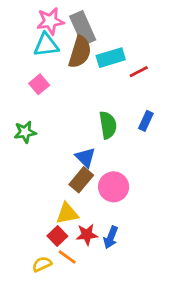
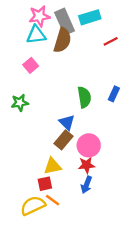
cyan rectangle: (111, 58) -> (90, 17), moved
red line: (139, 72) -> (111, 41), moved
red star: (87, 235) -> (87, 165), moved
red square: (57, 236) -> (45, 184), turned 32
yellow semicircle: (42, 264) -> (33, 206), size x1.6

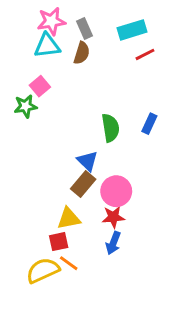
cyan rectangle: (90, 17) -> (132, 30), moved
gray rectangle: (65, 22) -> (85, 28), size x0.6
brown semicircle: (62, 40) -> (82, 53), size x0.7
green star: (20, 103) -> (26, 106), moved

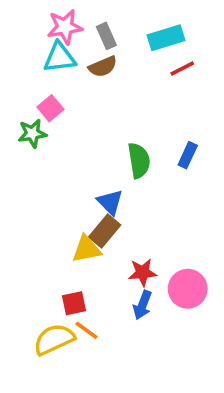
brown semicircle: (82, 53) -> (103, 67), turned 50
pink circle: (116, 191) -> (188, 289), moved
yellow triangle: (69, 219) -> (87, 249), moved

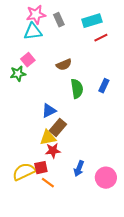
brown semicircle: (103, 67) -> (64, 65), moved
blue triangle: (110, 202) -> (49, 111), moved, turned 49
red star: (143, 273) -> (53, 151), moved
pink circle: (188, 289) -> (106, 178), moved
yellow semicircle: (54, 339) -> (24, 172), moved

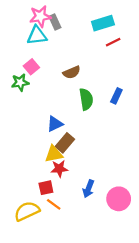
gray rectangle: (59, 20) -> (55, 22), moved
yellow semicircle: (24, 172) -> (27, 211), moved

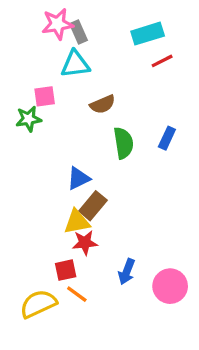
cyan triangle: (37, 35) -> (75, 64), moved
pink square: (31, 67) -> (45, 96), turned 32

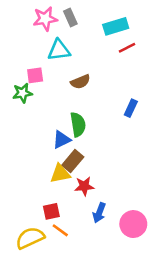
gray rectangle: (78, 32) -> (70, 17), moved
green semicircle: (123, 143) -> (78, 125), moved
red star: (85, 243) -> (84, 186), moved

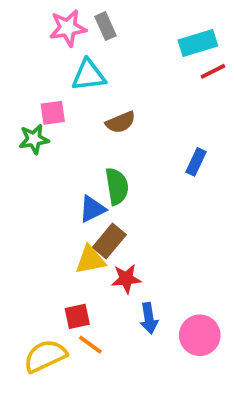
cyan rectangle: (116, 26) -> (198, 43), moved
red line: (127, 48) -> (213, 71), moved
blue arrow: (99, 213) -> (149, 318), turned -30

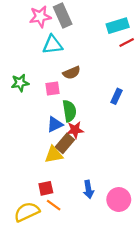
gray rectangle: (106, 26) -> (63, 16), size x1.5
pink square: (53, 113) -> (53, 88), moved
red star: (126, 279) -> (75, 130), moved

